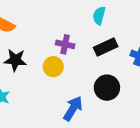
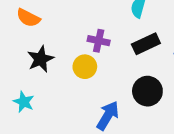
black star: (15, 60) -> (41, 59), turned -30

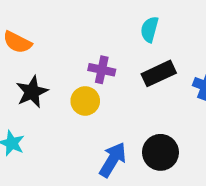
black circle: (147, 91) -> (160, 152), moved

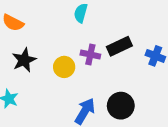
cyan semicircle: (149, 29) -> (81, 13), moved
purple cross: (102, 70) -> (90, 55), moved

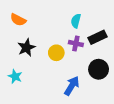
cyan semicircle: (81, 13) -> (76, 21), moved
black circle: (121, 106) -> (99, 69), moved

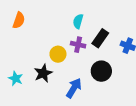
orange semicircle: (18, 20) -> (19, 20), turned -98
black rectangle: (97, 37) -> (100, 38), turned -30
black star: (26, 48) -> (43, 73), moved

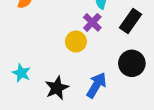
purple cross: (78, 45) -> (92, 22), moved, turned 32
black star: (43, 73) -> (57, 88), moved

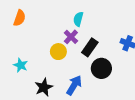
black rectangle: (131, 21) -> (90, 47), moved
cyan star: (21, 73) -> (21, 65), moved

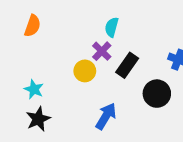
black circle: (101, 68) -> (157, 94), moved
black star: (44, 87) -> (38, 119), moved

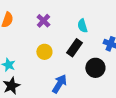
cyan semicircle: (112, 27) -> (82, 26), moved, turned -32
purple cross: (102, 51) -> (43, 21), moved

